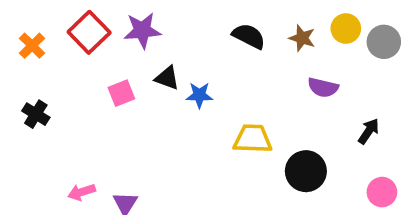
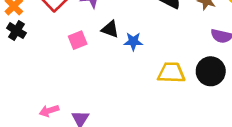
black cross: (36, 114) -> (16, 31), moved
black circle: (306, 171) -> (211, 71), moved

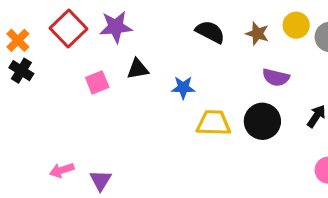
black triangle: (110, 29) -> (138, 69), turned -30
blue star: (133, 41) -> (183, 88), moved

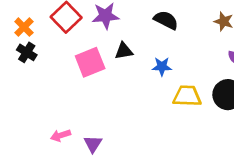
black semicircle: (210, 32) -> (166, 20), moved
pink square: (97, 82) -> (90, 62), size x1.5

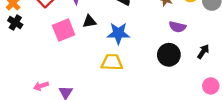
blue star: (162, 66) -> (118, 33), size x1.5
yellow trapezoid: (187, 96) -> (112, 62), moved

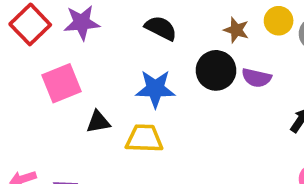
black triangle: (89, 21) -> (98, 122), moved
black circle: (169, 55) -> (216, 70), moved

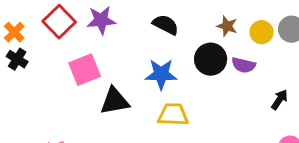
yellow circle: (279, 21) -> (262, 32), moved
black triangle: (98, 122) -> (115, 101), size x1.5
yellow trapezoid: (144, 138) -> (173, 115), moved

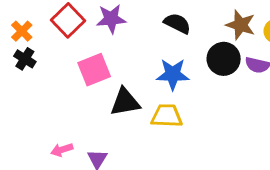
brown star: (227, 26) -> (241, 25), size x1.4
yellow trapezoid: (173, 115) -> (167, 116), moved

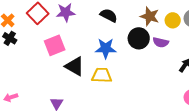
black triangle: (125, 102) -> (75, 66), turned 40
pink arrow: (62, 150) -> (11, 97), moved

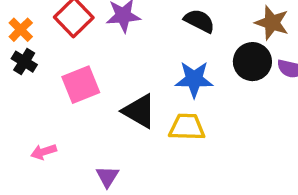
pink square: (55, 45) -> (81, 85), moved
pink arrow: (11, 97) -> (44, 152), moved

